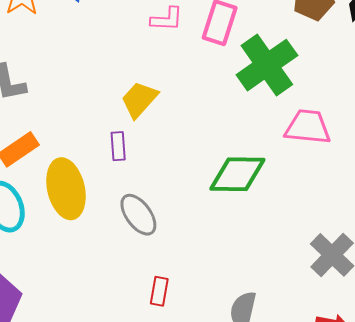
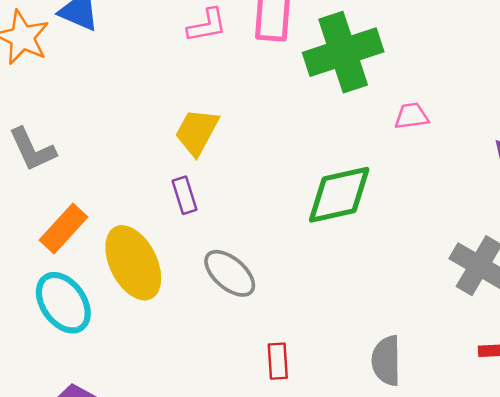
green cross: (267, 65) -> (343, 52), turned 30
pink trapezoid: (308, 127) -> (411, 116), size x0.6

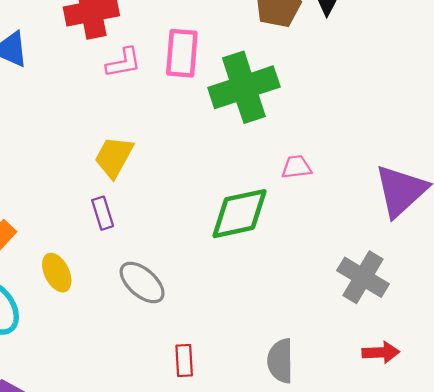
pink trapezoid: (411, 116) -> (296, 167), moved
yellow ellipse: (133, 263) -> (57, 273), size x0.6

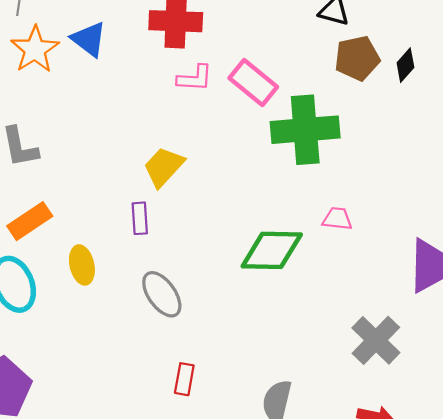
pink rectangle: (182, 53) -> (253, 83), turned -69

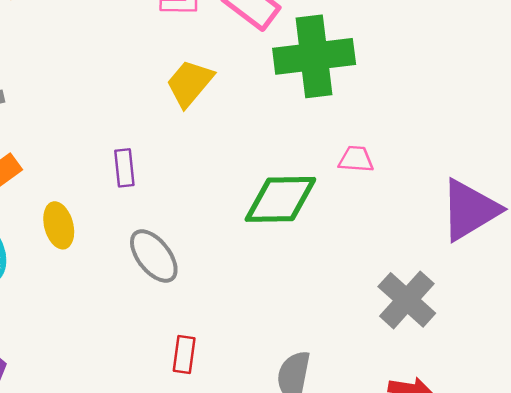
yellow trapezoid: (164, 167) -> (190, 83), moved

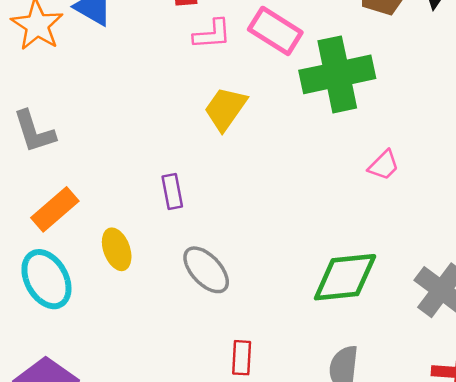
pink trapezoid: (356, 159) -> (384, 165), turned 136
green diamond: (280, 199) -> (345, 277), moved

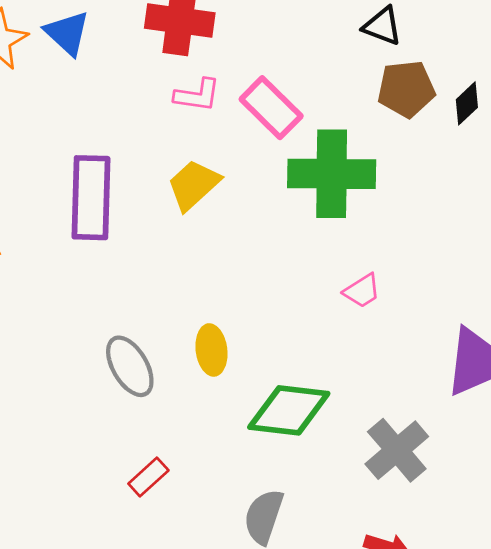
purple rectangle: (172, 192) -> (91, 198), moved, size x2.0
yellow ellipse: (117, 249) -> (211, 350), moved
red rectangle: (242, 358) -> (148, 477), turned 32

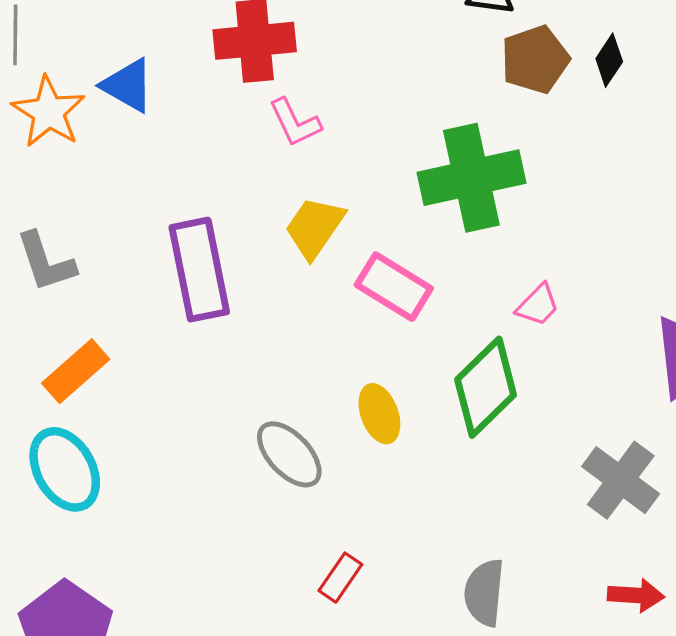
pink L-shape: (197, 95) -> (295, 123), turned 69
pink rectangle: (271, 108) -> (394, 287), moved
green diamond: (289, 410) -> (486, 387), moved, turned -38

